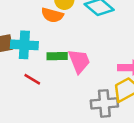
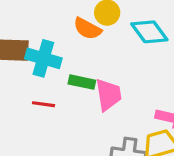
red line: (32, 79) -> (43, 104), turned -36

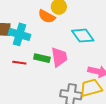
cyan diamond: (149, 32) -> (83, 36), moved
green rectangle: (82, 82) -> (42, 58), moved

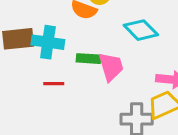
green rectangle: (42, 58) -> (88, 59), moved

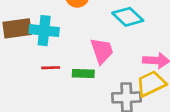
green rectangle: (88, 59) -> (83, 74), moved

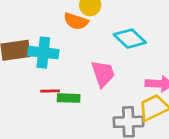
green rectangle: (83, 74) -> (69, 98), moved

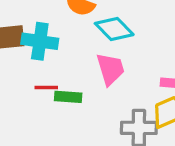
cyan diamond: (130, 39) -> (114, 29), moved

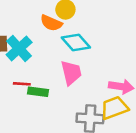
cyan cross: (40, 41) -> (19, 48), turned 36

